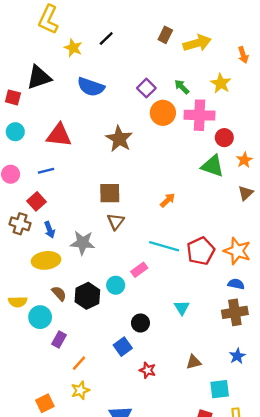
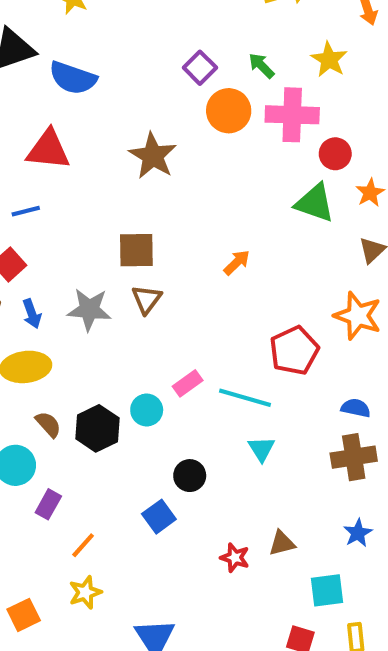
blue semicircle: (91, 87) -> (73, 78), moved
gray star: (83, 243) -> (89, 310), moved
cyan line: (164, 246) -> (245, 398), moved
orange star: (237, 251) -> (358, 316), moved
red star: (148, 370) -> (235, 558), moved

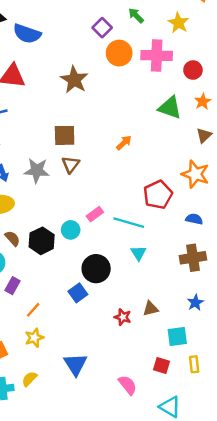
green arrow: (261, 66) -> (136, 16), moved
red circle: (335, 154) -> (193, 70), moved
blue semicircle: (356, 408) -> (194, 219), moved
black circle: (190, 476) -> (96, 269), size x1.5

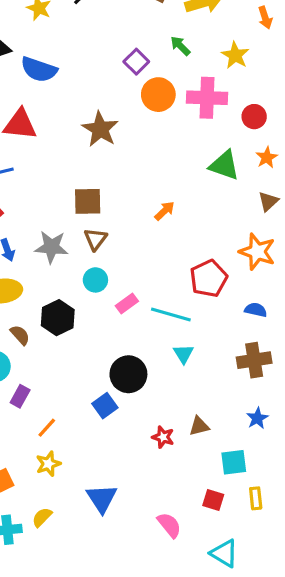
cyan circle: (71, 230) -> (95, 280), moved
black hexagon: (42, 241) -> (58, 318), moved

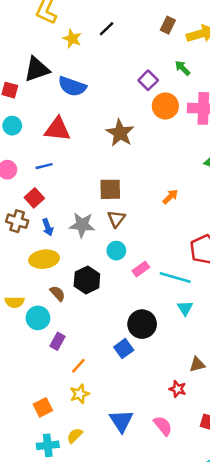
red star: (163, 437) -> (178, 389), moved
pink semicircle: (169, 525) -> (163, 426), moved

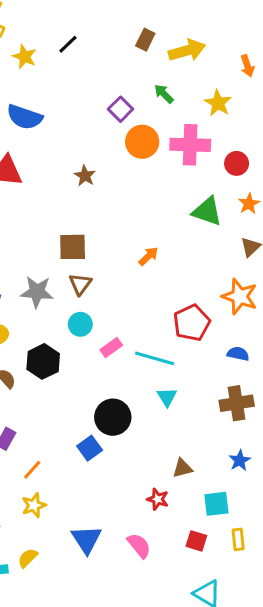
brown star: (120, 133) -> (85, 176), size x0.6

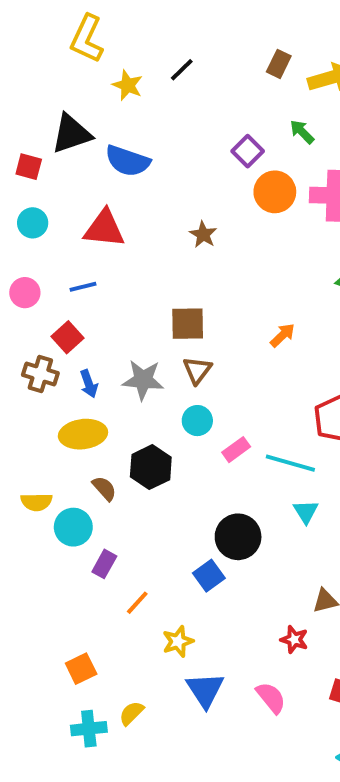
yellow star: (34, 505) -> (178, 641), moved

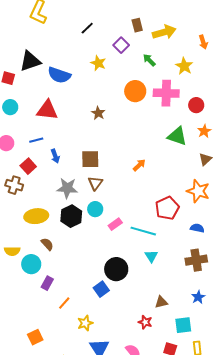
brown rectangle: (279, 64) -> (137, 25), turned -40
yellow star: (128, 85) -> (98, 63), moved
purple square: (248, 151) -> (121, 45), moved
blue arrow: (89, 384) -> (55, 156), moved
black hexagon: (151, 467) -> (71, 216), moved

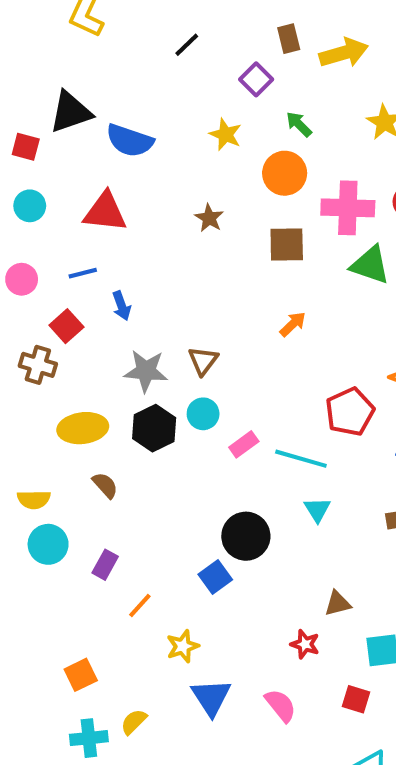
green arrow: (149, 60) -> (299, 124), moved
yellow star: (98, 63) -> (225, 134), moved
pink cross: (166, 93) -> (348, 208), moved
brown square: (90, 159) -> (287, 245), moved
cyan circle: (31, 264) -> (48, 544), moved

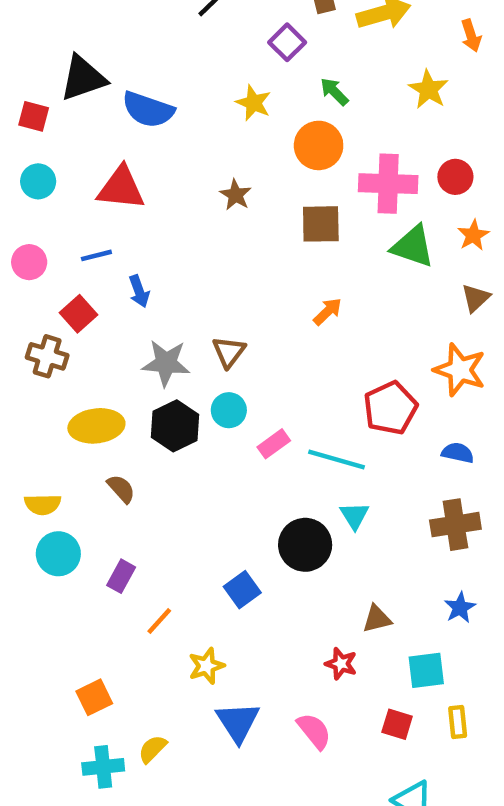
black circle: (246, 536) -> (305, 545), moved

